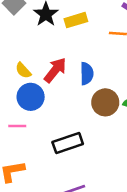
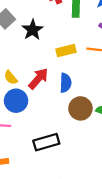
yellow rectangle: (76, 20) -> (66, 51), moved

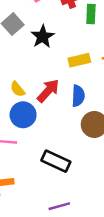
black rectangle: (46, 142) -> (56, 161), turned 40

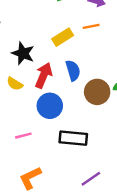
black star: (43, 37) -> (23, 53), moved
blue circle: (23, 115) -> (50, 106), moved

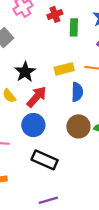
blue semicircle: (73, 70) -> (77, 92), moved

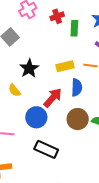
red arrow: (37, 97) -> (53, 98), moved

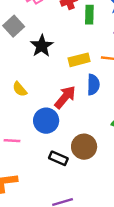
black star: (29, 68) -> (42, 46), moved
brown circle: (78, 119) -> (84, 147), moved
black rectangle: (46, 149) -> (58, 158), size x0.7

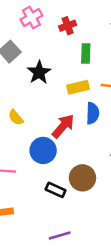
green rectangle: (89, 15) -> (86, 53), moved

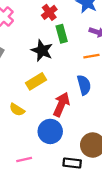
red cross: (68, 26) -> (49, 12), moved
black star: (39, 72) -> (42, 50), moved
yellow rectangle: (78, 87) -> (36, 81), moved

